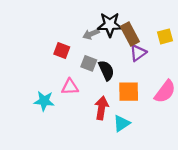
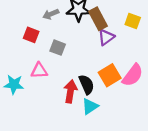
gray arrow: (91, 34) -> (51, 14), moved
yellow square: (165, 36) -> (133, 21), turned 35
black semicircle: (106, 70) -> (87, 84), moved
orange square: (129, 92) -> (110, 75), moved, turned -30

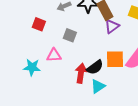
red square: (31, 35) -> (39, 24), moved
orange square: (110, 75) -> (115, 59), turned 30
black semicircle: (87, 84) -> (95, 67), turned 78

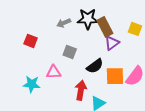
red square: (39, 24) -> (31, 41), moved
black semicircle: (95, 67) -> (95, 66), moved

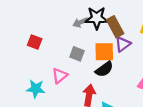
gray arrow: (64, 23) -> (80, 22), moved
pink triangle: (54, 72) -> (60, 76), turned -35
orange square: (115, 76) -> (104, 52), moved

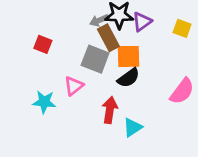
brown rectangle: (115, 27) -> (108, 38), moved
purple triangle: (123, 44) -> (142, 22), moved
gray square: (77, 54) -> (95, 59), size x1.5

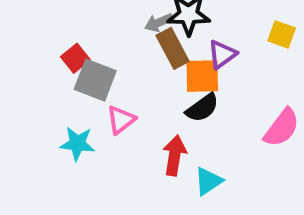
purple triangle: (142, 22) -> (222, 54), moved
red square: (43, 44) -> (75, 58), turned 30
gray square: (95, 59) -> (95, 80), moved

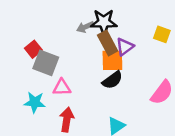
brown rectangle: (173, 48) -> (108, 43), moved
pink triangle: (121, 120) -> (62, 87), turned 36
red arrow: (175, 155) -> (67, 120), moved

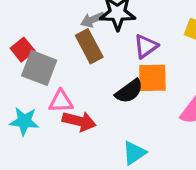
brown rectangle: (108, 43) -> (89, 46), moved
orange square: (112, 60) -> (152, 78), moved
red arrow: (67, 120) -> (79, 121), moved, turned 95

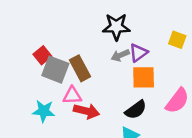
gray arrow: (93, 20) -> (120, 55), moved
brown rectangle: (89, 46) -> (80, 68), moved
black semicircle: (129, 91) -> (136, 110), moved

